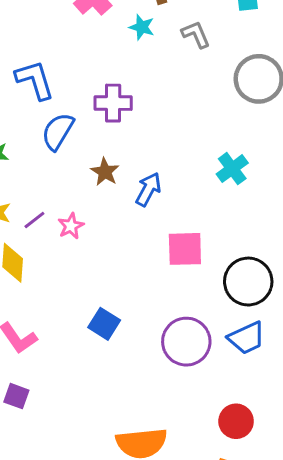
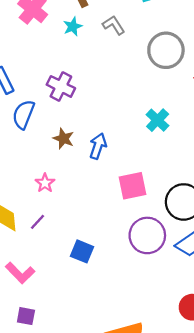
cyan star: (142, 27) -> (73, 27), turned -30
purple cross: (113, 103) -> (61, 86), turned 36
purple line: (34, 220) -> (37, 222), moved
purple circle: (186, 342) -> (147, 235), moved

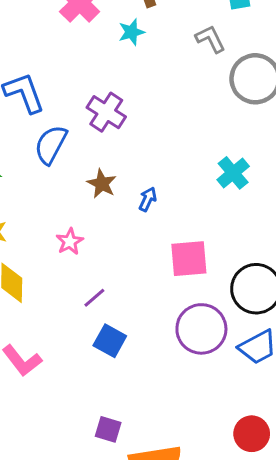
gray L-shape: (114, 25) -> (210, 39), moved
blue arrow: (98, 146) -> (148, 199), size x0.7
purple line: (37, 222) -> (94, 298), moved
purple square: (26, 316) -> (108, 429), moved

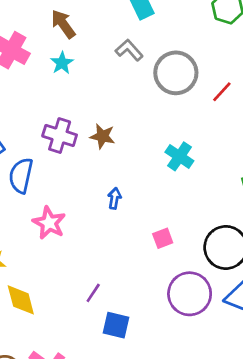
brown star: (102, 184) -> (102, 136), moved
pink star: (70, 242) -> (49, 223), moved, size x1.4
pink square: (189, 259) -> (163, 238), size x0.6

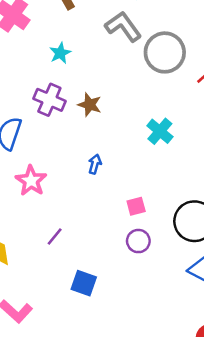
gray L-shape: (129, 50) -> (123, 27), size x1.4
cyan star: (62, 63) -> (60, 53), moved
purple line: (93, 293) -> (55, 236), moved
purple circle: (190, 294) -> (138, 241), moved, size x0.6

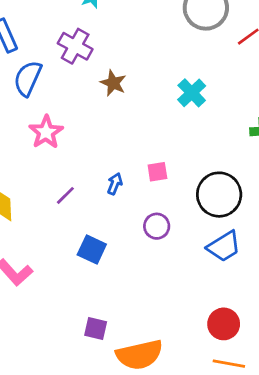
brown star: (90, 105) -> (113, 83), moved
blue arrow: (95, 164) -> (115, 184), moved
purple circle: (138, 241) -> (157, 226), moved

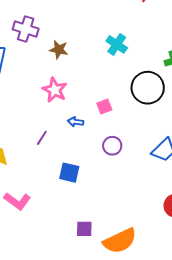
pink star: (46, 132) -> (55, 90), moved
blue arrow: (115, 184) -> (75, 122), turned -91
black circle: (219, 195) -> (148, 88), moved

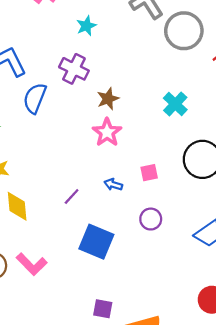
brown star: (59, 50) -> (108, 99), turned 30
pink star: (55, 90) -> (107, 132), moved
blue square: (69, 173) -> (96, 242), size x1.4

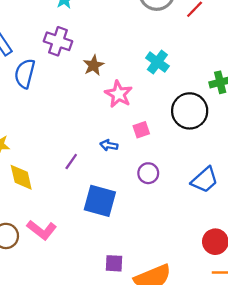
pink star: (107, 132) -> (119, 94), moved

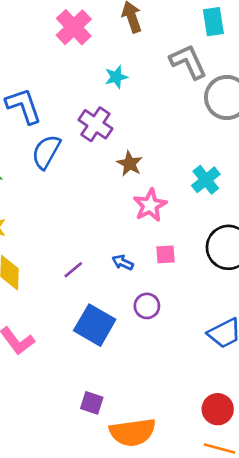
brown star: (94, 65) -> (130, 164), turned -30
purple circle: (148, 173) -> (147, 306), moved

